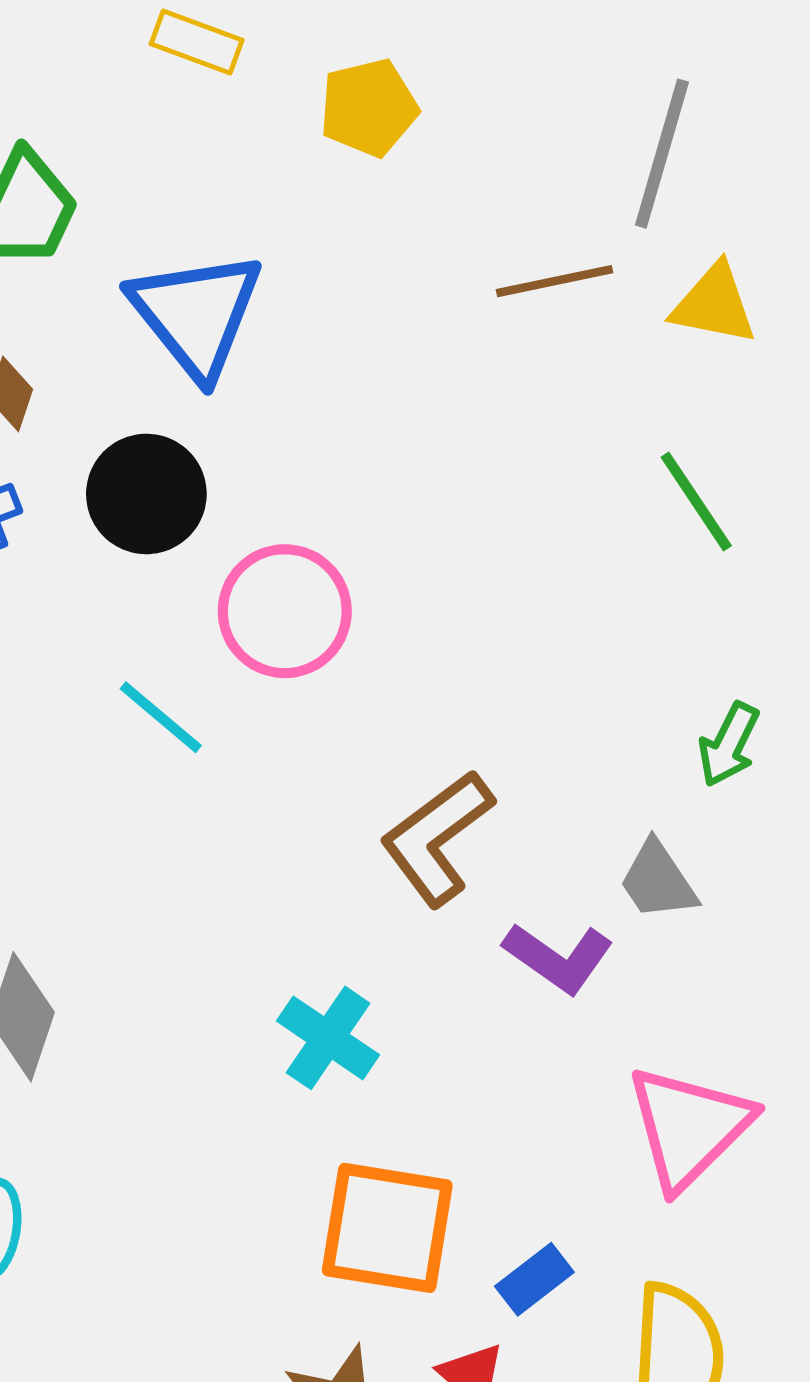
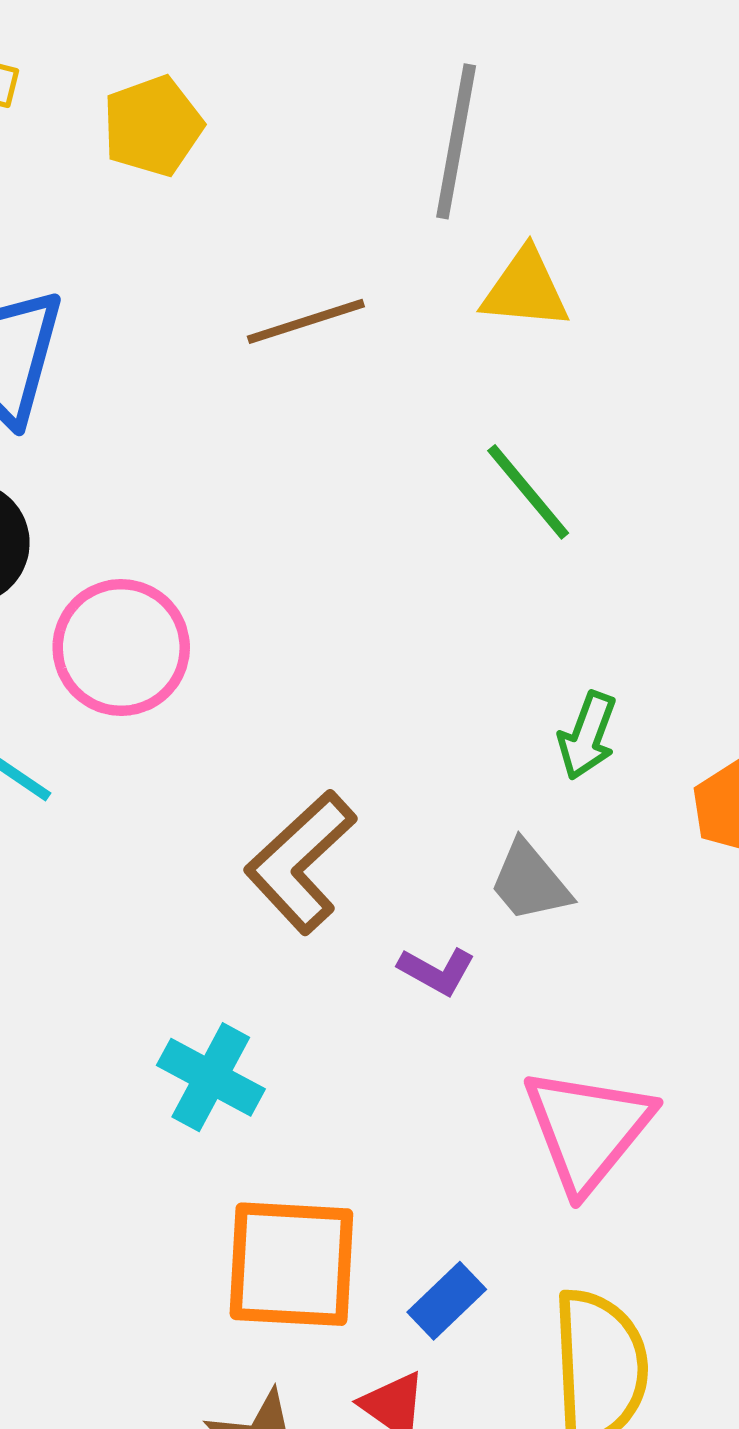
brown line: (554, 281) -> (306, 321), moved
purple L-shape: (558, 958) -> (437, 971), size x0.7

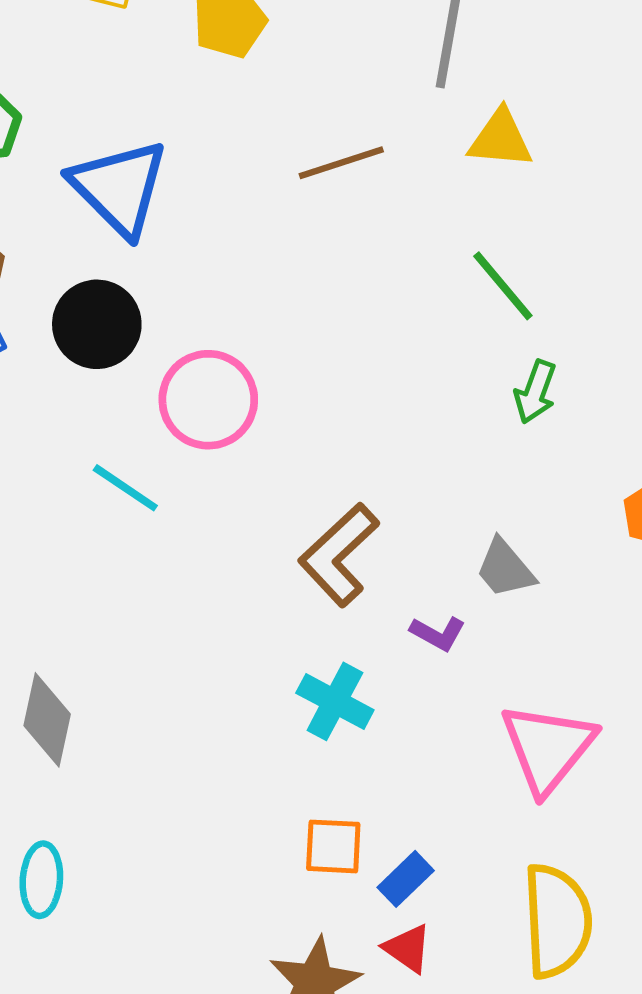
green arrow: (587, 736) -> (535, 392), moved
cyan cross: (211, 1077) -> (335, 701), moved
orange square: (291, 1264) -> (333, 846), size x0.6
blue rectangle: (447, 1301) -> (406, 879), moved

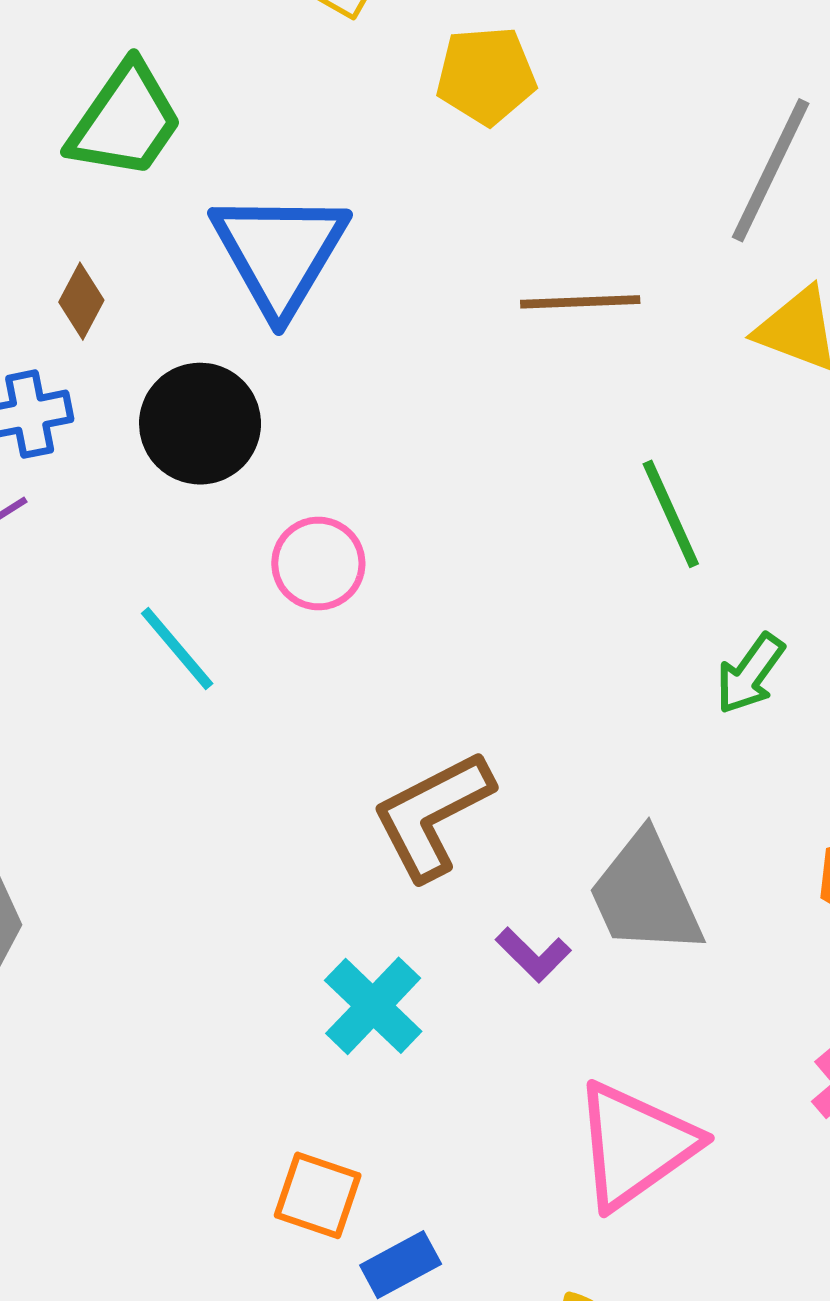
green line: (503, 286) -> (671, 514), moved
pink circle: (208, 400) -> (318, 564), size x0.7
gray trapezoid: (505, 568) -> (645, 894), size x1.5

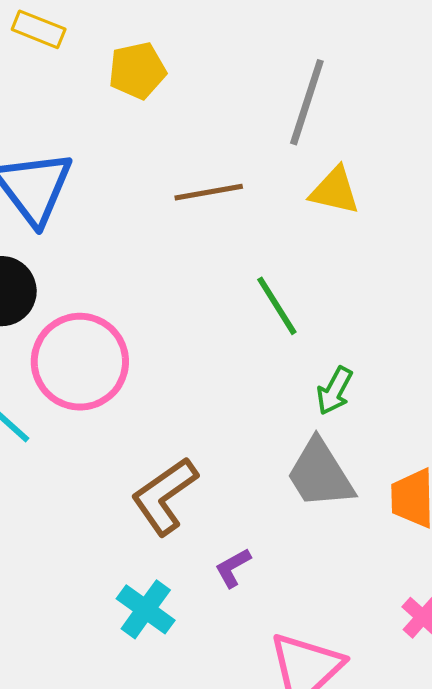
pink circle: (318, 564) -> (80, 362), size x1.8
gray trapezoid: (645, 894) -> (320, 474), moved
purple L-shape: (533, 955) -> (233, 568), turned 114

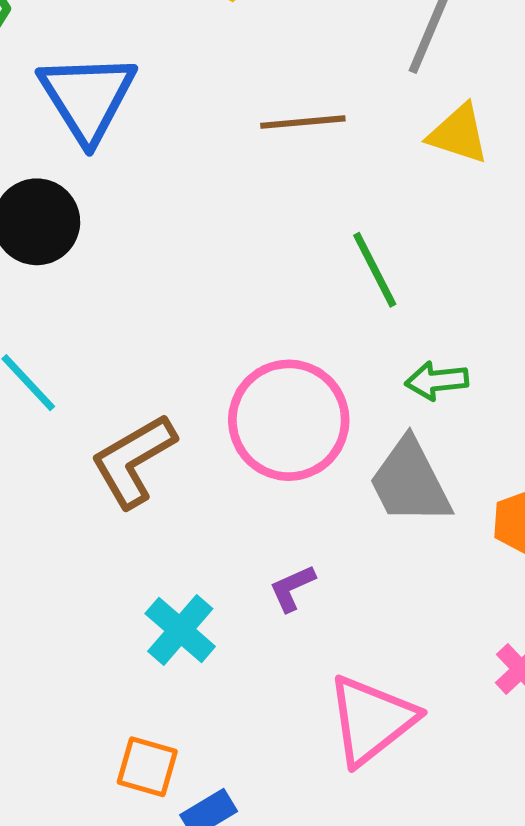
pink circle: (80, 362) -> (289, 420), moved
green arrow: (334, 391) -> (437, 381), turned 51
brown L-shape: (164, 496) -> (133, 461), moved

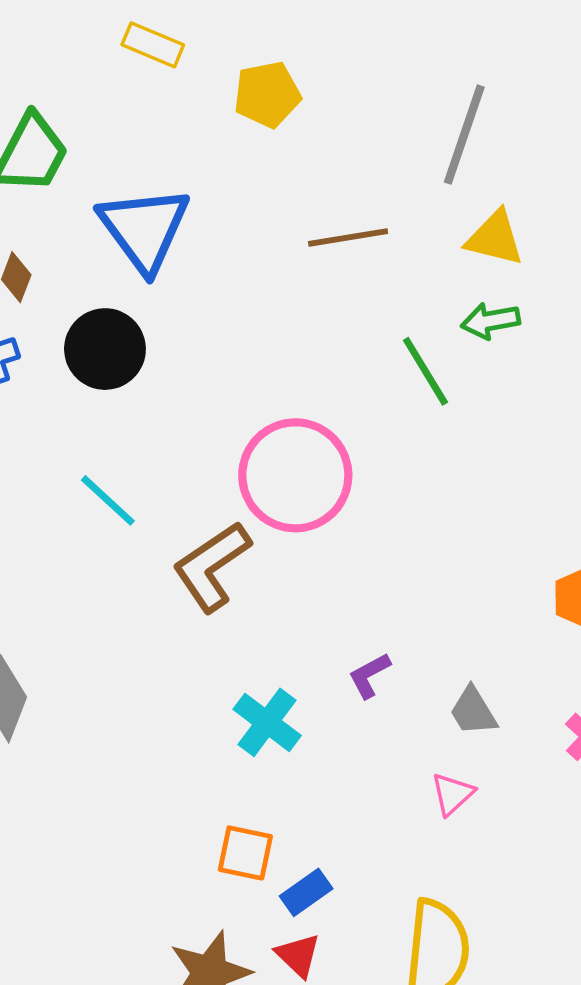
green arrow: (437, 381) -> (490, 321), moved
pink circle: (289, 420) -> (295, 475), moved
gray trapezoid: (410, 482) -> (473, 711), moved, size x0.6
pink triangle: (371, 720) -> (453, 794), size x0.5

